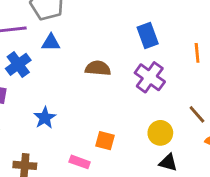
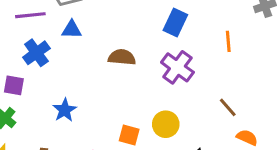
blue rectangle: (148, 35) -> (175, 23), turned 45
yellow circle: (160, 133) -> (166, 124), moved

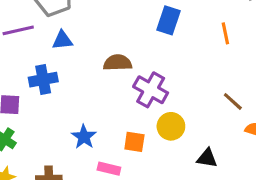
blue cross: (36, 53) -> (43, 80), moved, turned 32
purple cross: (177, 67) -> (151, 90), moved
blue star: (65, 110) -> (84, 137), moved

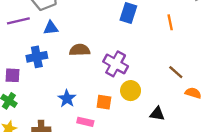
brown semicircle: (118, 63) -> (80, 50), moved

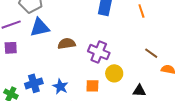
blue triangle: (51, 28) -> (40, 27), size x1.5
blue cross: (37, 57) -> (34, 83), moved
purple square: (12, 75) -> (11, 48), moved

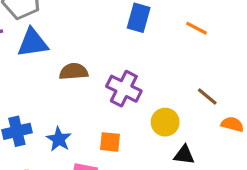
orange line: (141, 11) -> (197, 28), turned -48
yellow circle: (114, 73) -> (165, 122), moved

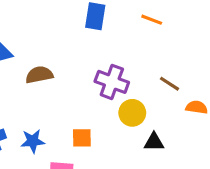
purple cross: (124, 89) -> (112, 82), moved
blue star: (59, 139) -> (33, 141), turned -30

